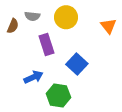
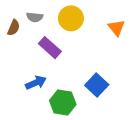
purple rectangle: (46, 44) -> (50, 48), turned -30
blue square: (77, 64) -> (97, 85), moved

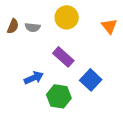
gray semicircle: (35, 17) -> (33, 27), moved
purple rectangle: (50, 48) -> (63, 57), moved

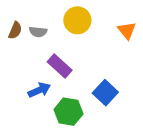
purple rectangle: (63, 57) -> (60, 66), moved

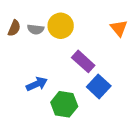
yellow circle: (77, 20) -> (61, 26), moved
purple rectangle: (60, 66) -> (83, 61), moved

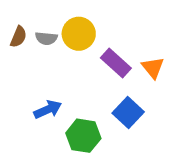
orange triangle: (119, 28) -> (153, 68), moved
purple rectangle: (83, 61) -> (116, 63), moved

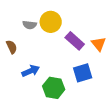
brown semicircle: (18, 37) -> (12, 47), moved, turned -48
blue square: (128, 113) -> (83, 73), turned 30

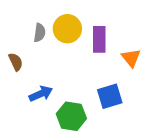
gray semicircle: (30, 25) -> (40, 33), turned -88
purple rectangle: (75, 41) -> (99, 39), moved, turned 48

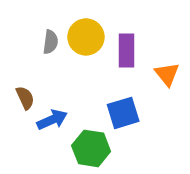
brown semicircle: (16, 62) -> (25, 98), moved
blue square: (110, 96) -> (123, 113), moved

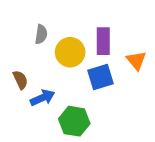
yellow circle: (86, 37) -> (70, 52), moved
blue square: (123, 113) -> (100, 77), moved

